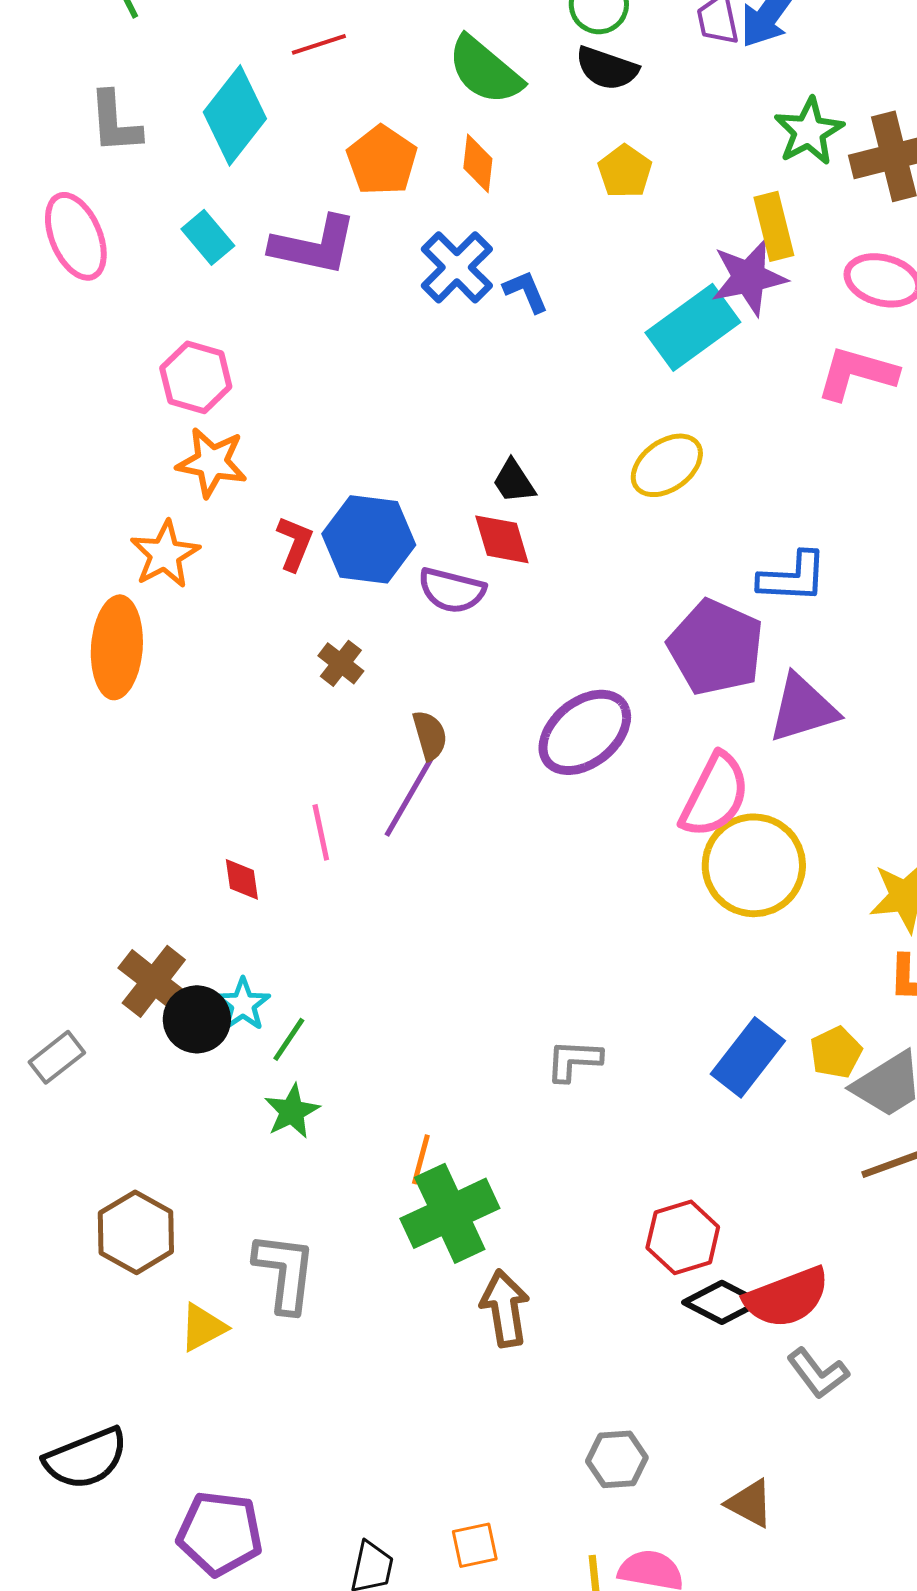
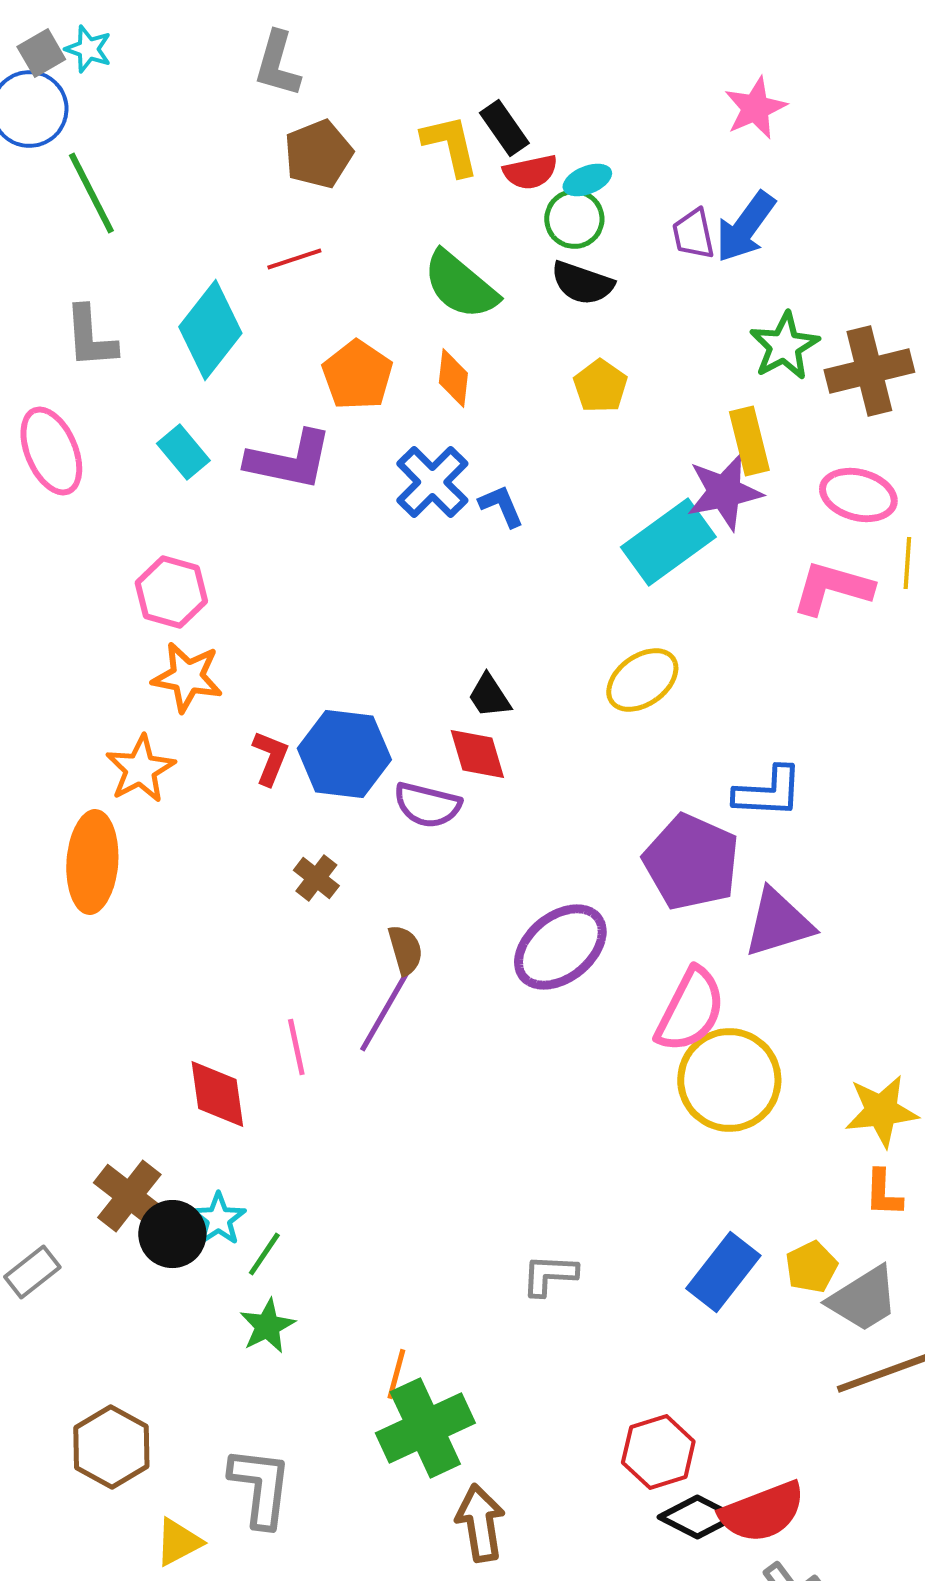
red diamond: (242, 879) -> (217, 1094), size x1.6

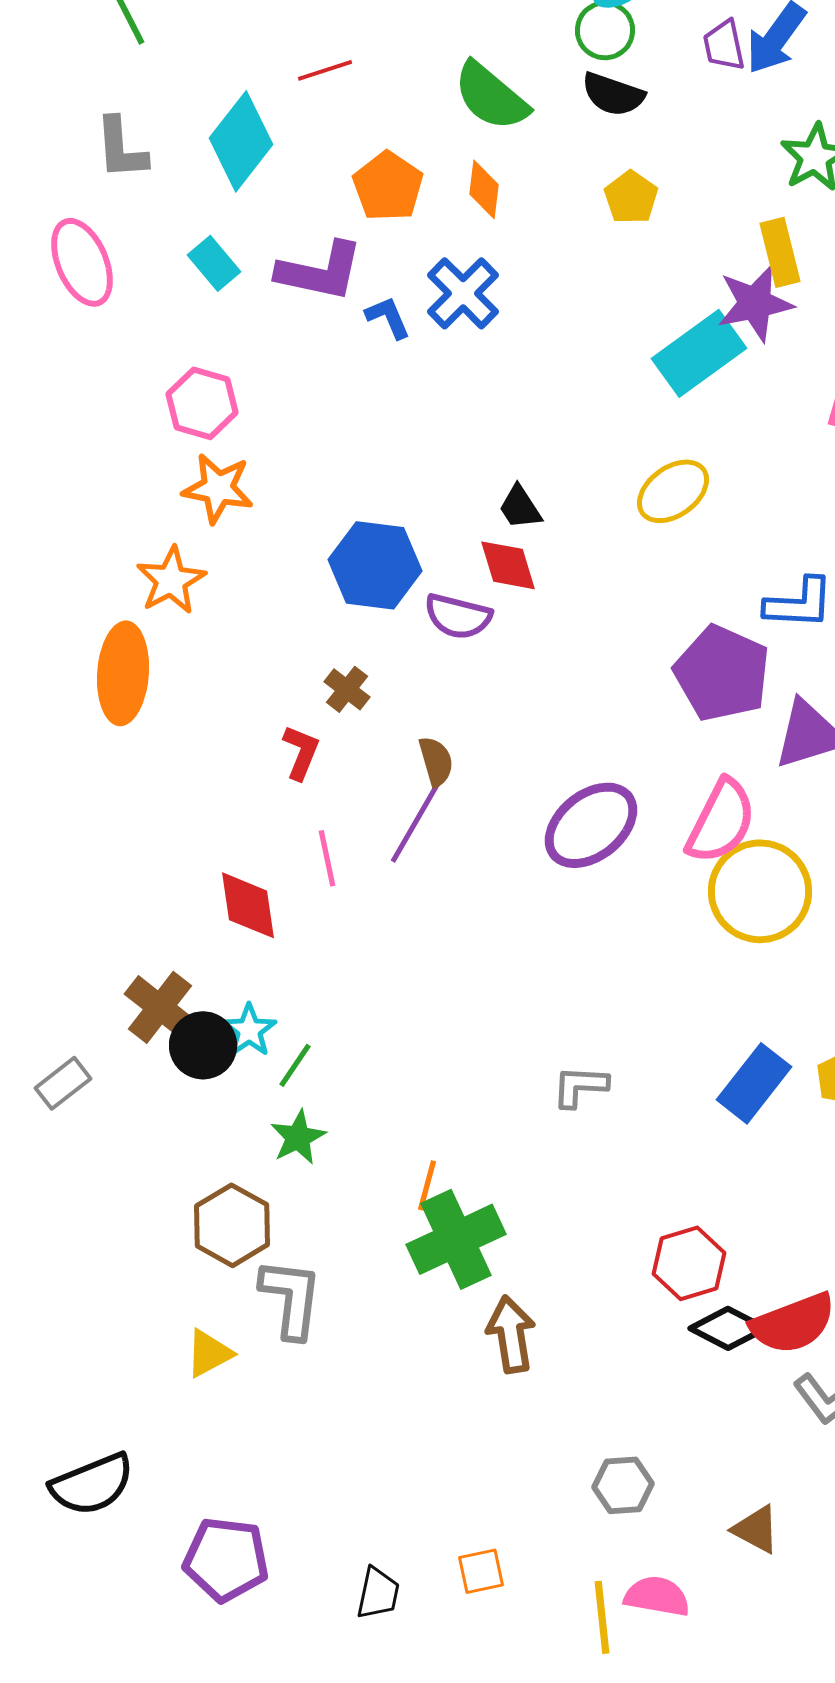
blue L-shape: (501, 506) -> (388, 317), moved
red L-shape: (270, 758) -> (301, 752), moved
purple ellipse: (560, 947) -> (591, 825), moved
brown hexagon: (111, 1447) -> (232, 1225), moved

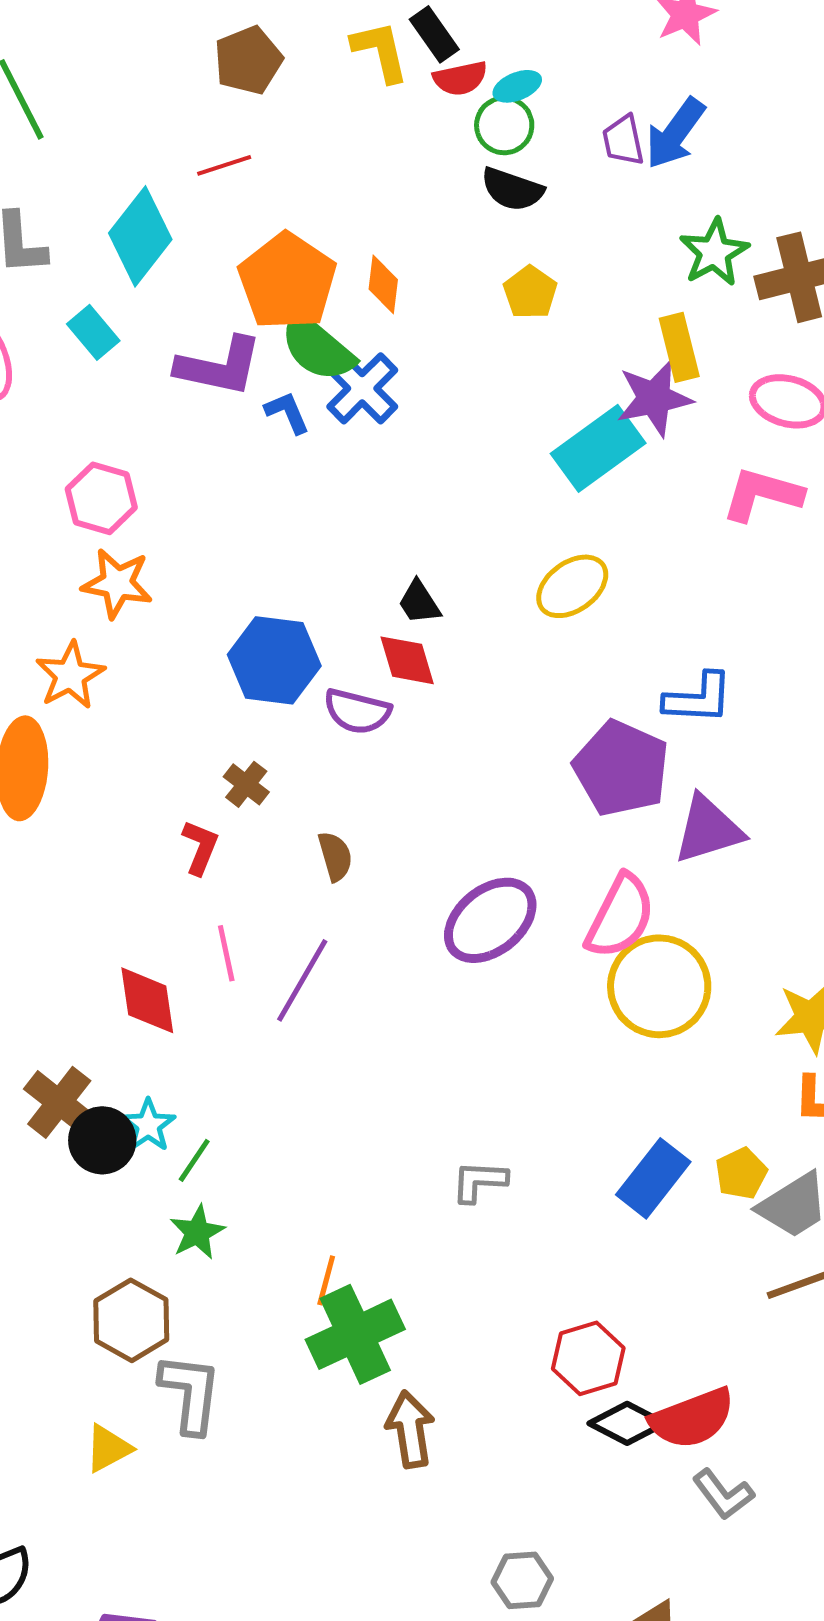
green semicircle: (491, 96) -> (317, 347), moved
orange pentagon: (388, 186) -> (287, 281), size x1.4
cyan rectangle: (214, 263) -> (93, 332), moved
purple line: (416, 821) -> (302, 980), moved

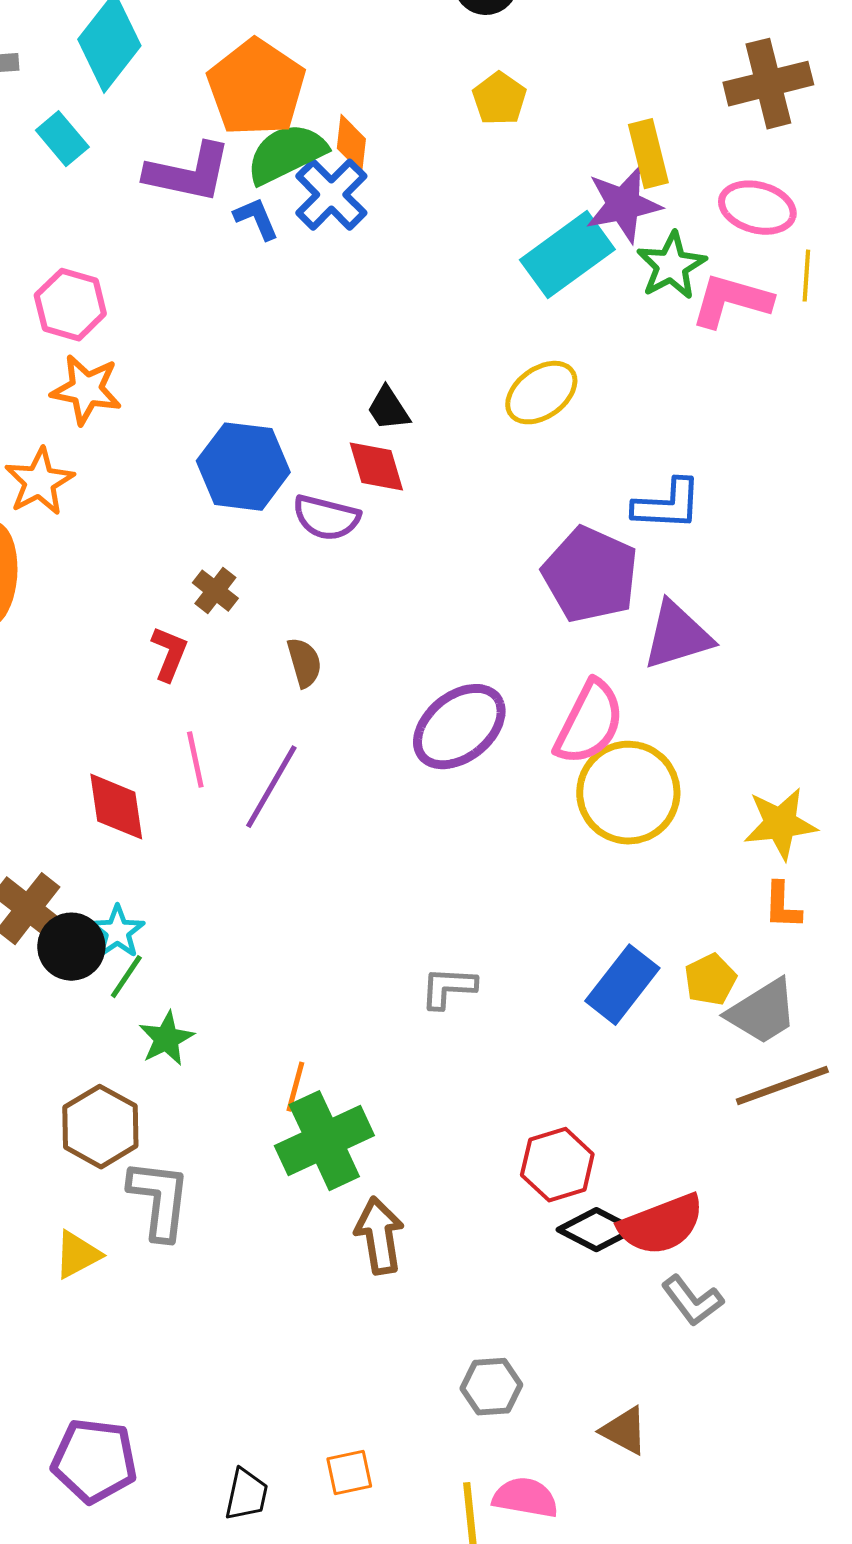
green star: (714, 252) -> (671, 266), moved
orange diamond: (383, 284) -> (351, 144), moved
green semicircle: (317, 347) -> (286, 154), turned 114
green line: (194, 1160) -> (126, 977), moved

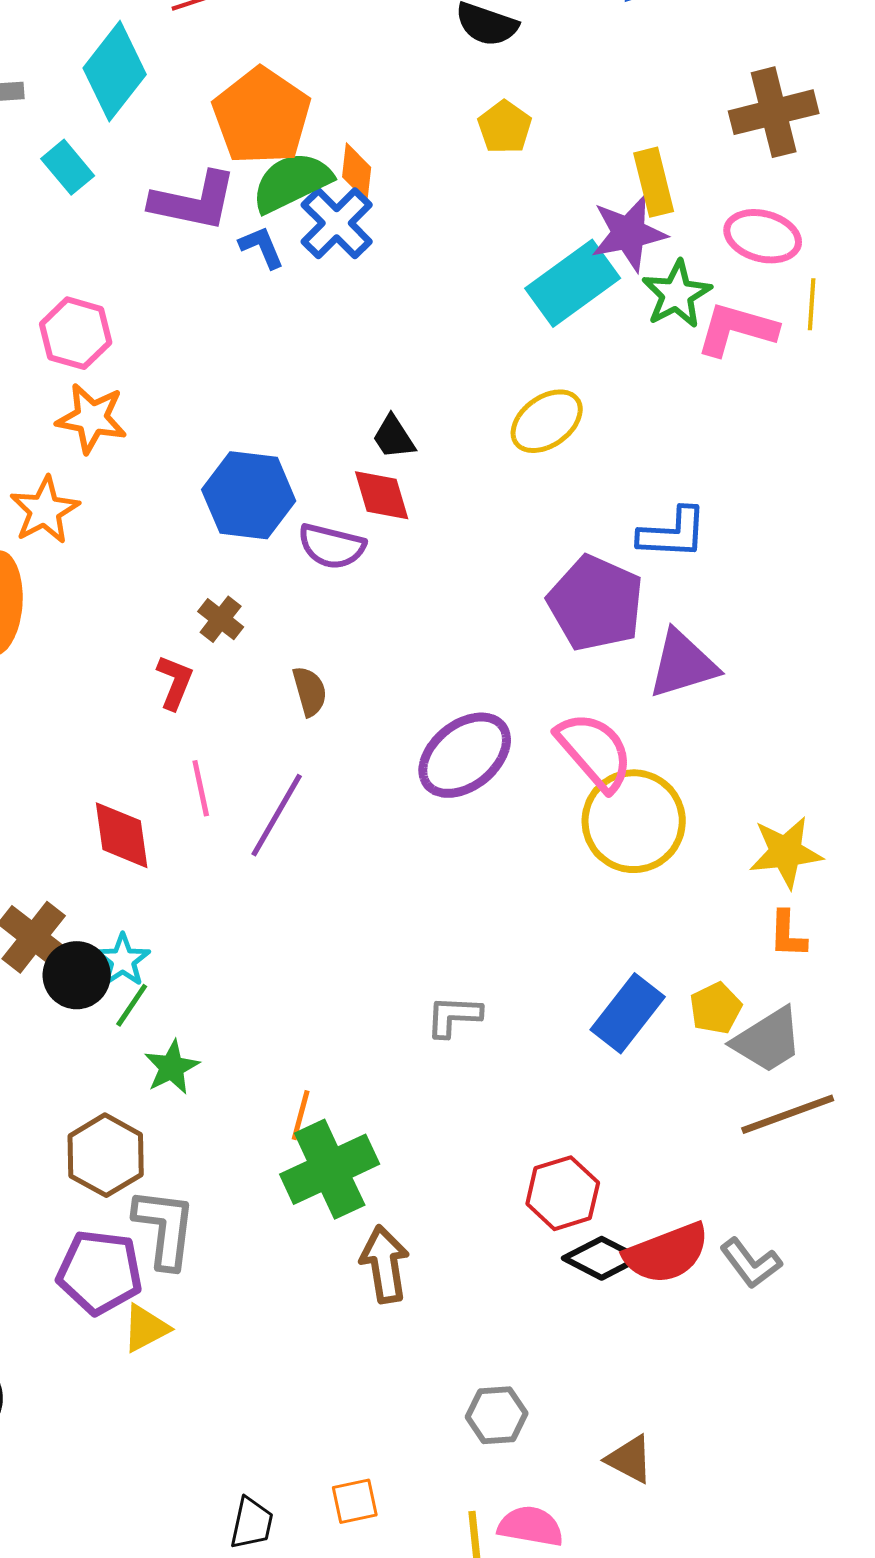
pink semicircle: (589, 723) -> (595, 751), turned -68
yellow triangle: (77, 1255) -> (146, 1328), moved
gray L-shape: (692, 1301) -> (751, 1263), moved
purple pentagon: (94, 1461) -> (100, 1272), moved

